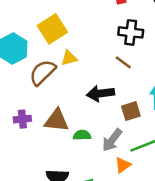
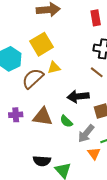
green semicircle: (82, 135) -> (66, 121), moved, turned -136
orange triangle: (123, 165) -> (94, 153), turned -32

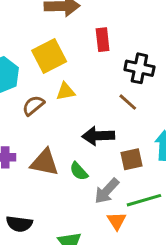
red rectangle: (96, 18) -> (103, 40), moved
brown semicircle: (33, 78) -> (33, 105), size x0.7
black semicircle: (42, 161) -> (19, 224), moved

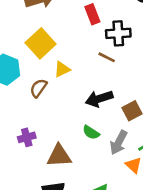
red rectangle: (103, 40) -> (92, 14), moved
brown line: (128, 102) -> (107, 57), moved
brown triangle: (45, 162) -> (59, 156), moved

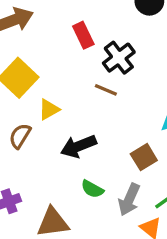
black cross: (118, 33) -> (119, 58), turned -30
black arrow: (99, 99) -> (78, 146), moved

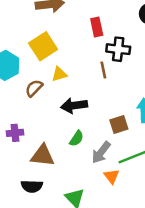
black cross: (119, 58) -> (118, 49), turned 30
brown line: (106, 90) -> (103, 70), turned 42
green semicircle: (92, 189) -> (77, 138), turned -98

